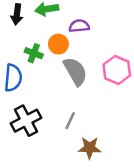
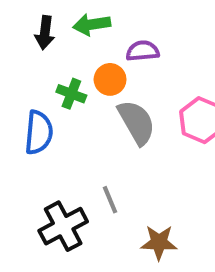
black cross: (26, 121) -> (63, 226), moved
gray line: (70, 121) -> (110, 200), moved, turned -48

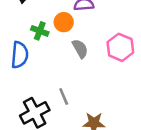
gray semicircle: (137, 122) -> (80, 49), size x0.7

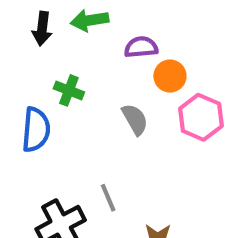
orange circle: (64, 22) -> (170, 76), moved

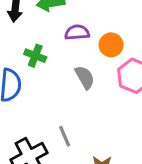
purple semicircle: (141, 47) -> (77, 32), moved

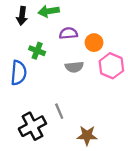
gray semicircle: (85, 77) -> (74, 67), turned 114

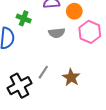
gray line: (59, 111) -> (43, 72), turned 56
brown star: (87, 135) -> (71, 77), moved, turned 30

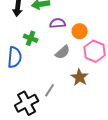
gray semicircle: (57, 33) -> (63, 52), turned -35
brown star: (71, 77) -> (80, 77), moved

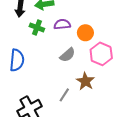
green cross: (31, 38) -> (37, 27), moved
gray line: (50, 90) -> (64, 95), moved

